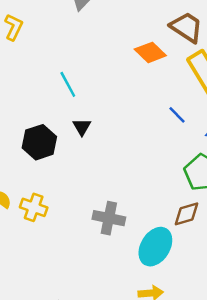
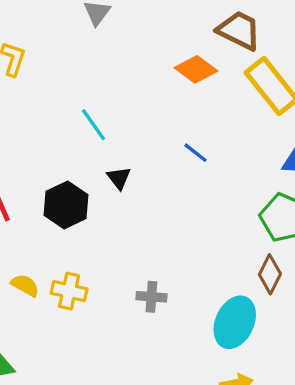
blue line: (177, 115) -> (195, 153), moved
brown diamond: (186, 214) -> (270, 274), turned -40
gray cross: (109, 218) -> (151, 297), moved, size x0.7

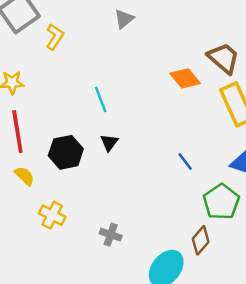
blue line: (195, 153) -> (185, 162), moved
yellow semicircle: (25, 285) -> (25, 176), moved

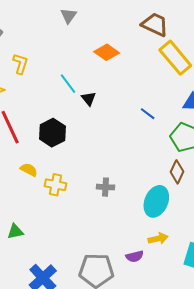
yellow L-shape: (55, 37) -> (20, 64), moved
orange diamond: (185, 78) -> (107, 52), moved
black triangle: (109, 143) -> (89, 99), moved
yellow semicircle: (25, 176) -> (29, 170), moved

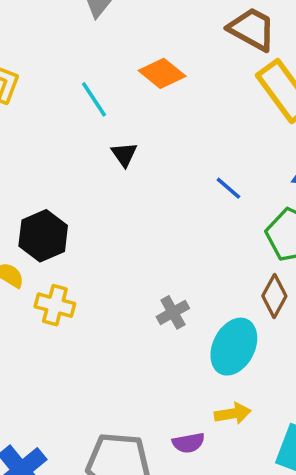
cyan line: (68, 84) -> (94, 99), moved
black hexagon: (52, 133) -> (43, 236), moved
gray cross: (105, 187) -> (173, 312), moved, turned -36

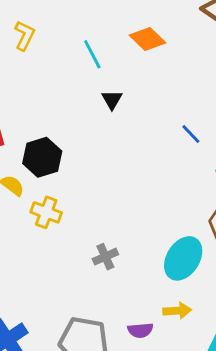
gray cross: (173, 312) -> (105, 257), moved

